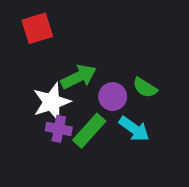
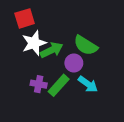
green semicircle: (145, 88) -> (86, 45), moved, size x1.5
white star: (52, 102) -> (34, 43), moved

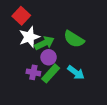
red square: (25, 18) -> (21, 16), turned -30
purple circle: (74, 63) -> (49, 57), moved

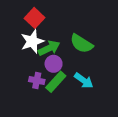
red square: (21, 16) -> (35, 18), moved

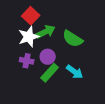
green arrow: (49, 48) -> (46, 32), moved
purple cross: (37, 81) -> (27, 61), moved

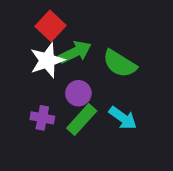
purple cross: (27, 61) -> (42, 118), moved

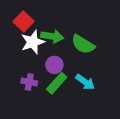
red square: (50, 26) -> (24, 21), moved
green arrow: (75, 52) -> (52, 36), turned 35

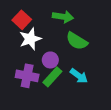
green arrow: (52, 36) -> (63, 17), moved
purple cross: (29, 82) -> (27, 76), size x1.5

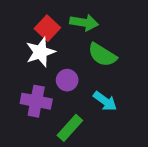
red square: (22, 20) -> (47, 28), moved
green rectangle: (52, 77) -> (70, 128), moved

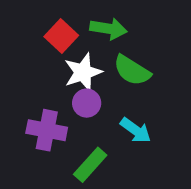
white star: (40, 52) -> (83, 72), moved

